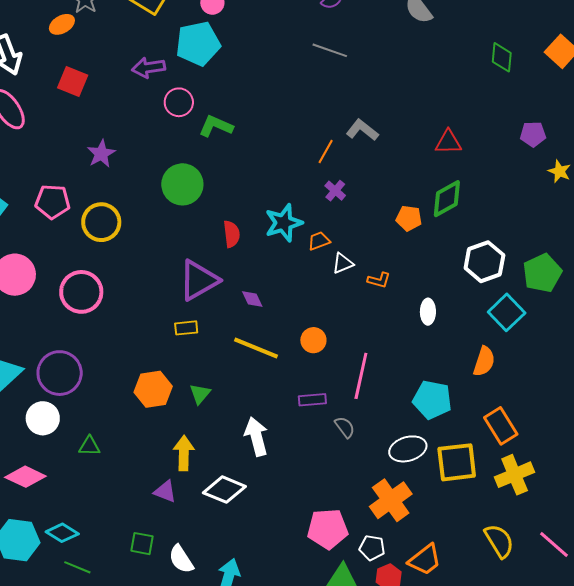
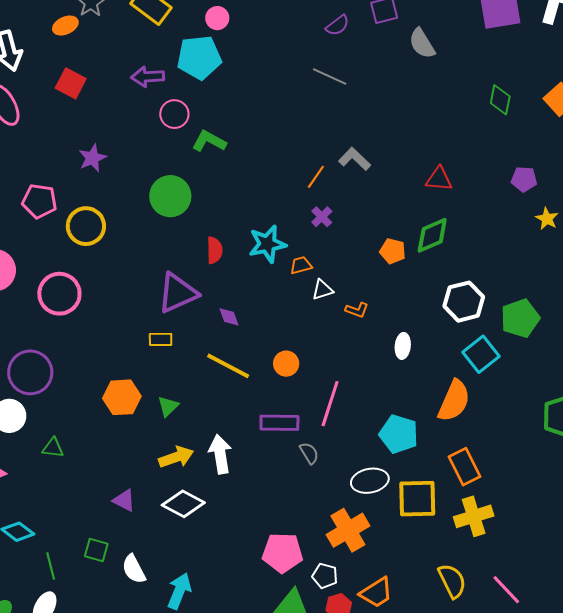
orange semicircle: (484, 361) -> (454, 401), size x1.4
purple rectangle: (312, 400) -> (279, 423), size x1.4
yellow arrow: (184, 453) -> (176, 457), moved, turned 64
green line: (77, 567) -> (51, 566), moved, turned 48

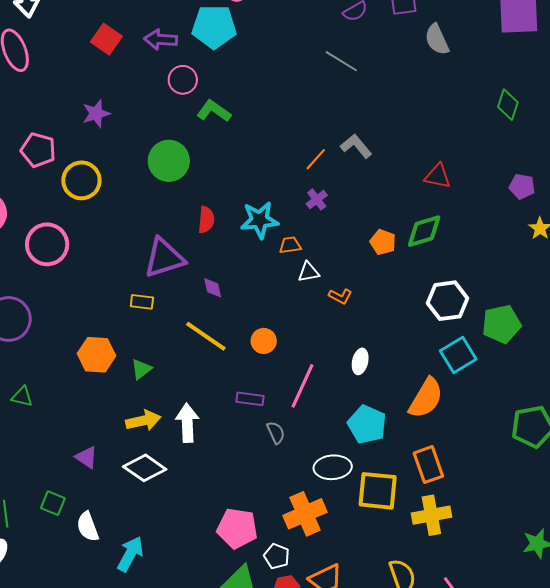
red square: (71, 83) -> (106, 39), moved
white ellipse: (403, 346) -> (360, 361), moved
purple rectangle: (279, 423) -> (250, 399), size x0.7

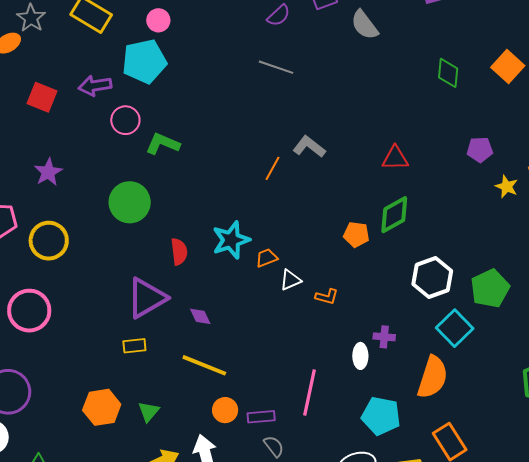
purple cross: (317, 199) -> (384, 337), moved, turned -35
orange circle: (264, 341) -> (225, 410), moved
gray semicircle: (276, 433) -> (274, 446), moved

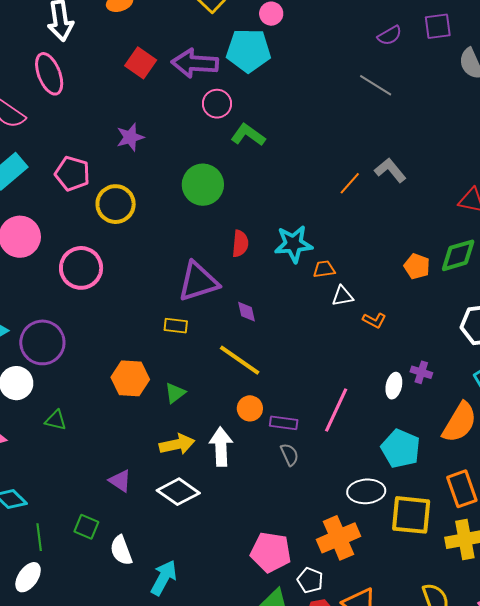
purple arrow: (95, 86) -> (195, 63), size x1.4

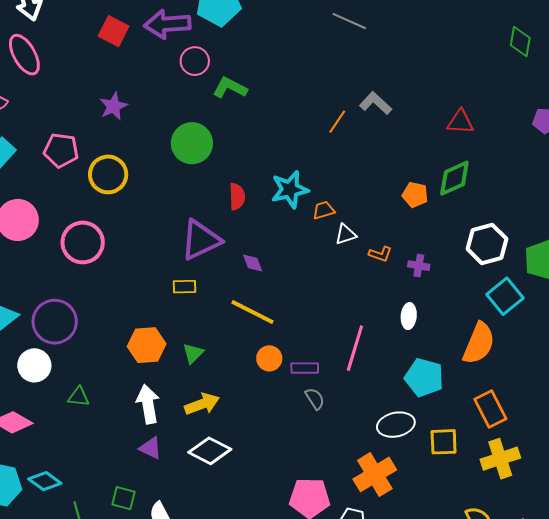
purple cross: (421, 372) -> (419, 266), moved
white arrow: (221, 447) -> (148, 404), moved
yellow square: (411, 515) -> (444, 442), size x0.7

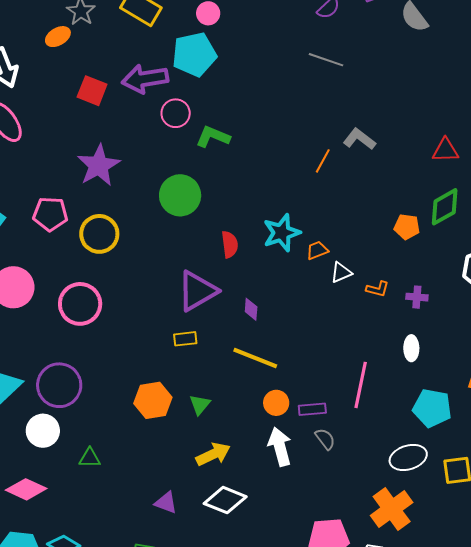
purple star: (113, 106) -> (99, 165), size x1.5
purple diamond: (253, 263) -> (251, 309), turned 30
white arrow: (148, 404) -> (280, 447), moved

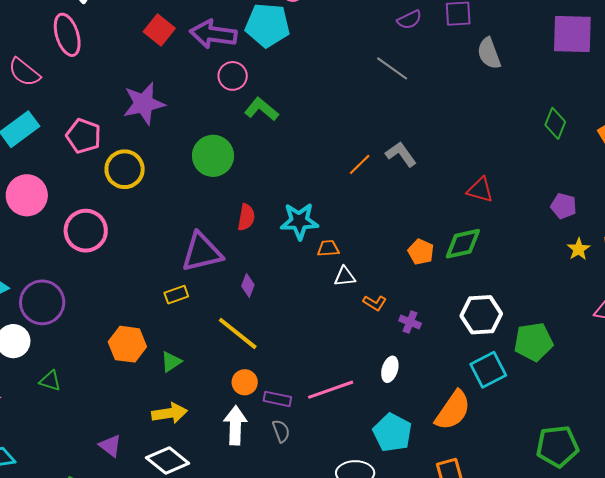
yellow rectangle: (185, 339) -> (176, 295), turned -30
pink line: (361, 385) -> (331, 390), turned 42

